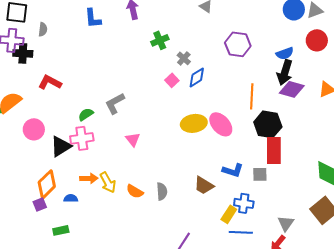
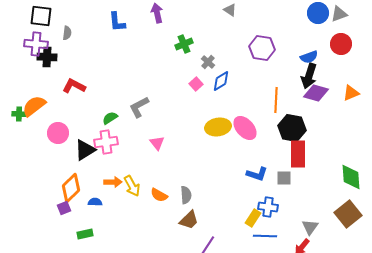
brown trapezoid: (204, 185) -> (189, 220), moved, turned -75

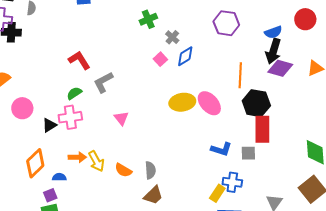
red L-shape: (74, 86) -> (79, 60), moved, turned 30
black triangle: (85, 150) -> (49, 125), size x0.7
purple square: (64, 208) -> (50, 195), moved

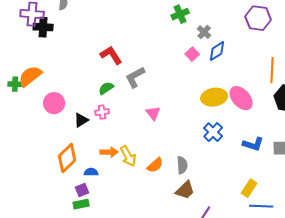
pink cross: (70, 117) -> (102, 112), size x0.6
orange semicircle: (123, 170) -> (155, 165), turned -72
blue cross: (232, 182) -> (213, 132), moved, turned 36

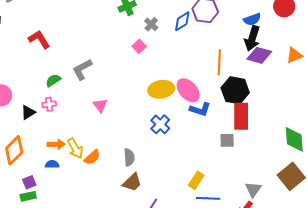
blue diamond: (217, 51) -> (182, 21), moved
red L-shape: (111, 55) -> (39, 39), moved
blue L-shape: (253, 144) -> (200, 109), moved
orange semicircle: (155, 165) -> (92, 157), moved
blue semicircle: (91, 172) -> (52, 164), moved

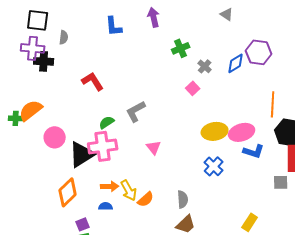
pink ellipse: (188, 90) -> (242, 132), turned -65
pink cross: (49, 104) -> (103, 146), size x2.0
black triangle: (28, 112) -> (82, 154), size x1.8

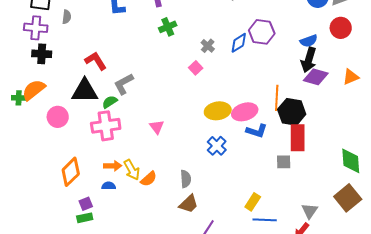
green cross: (181, 48) -> (168, 27), moved
black cross: (44, 61) -> (42, 54), moved
orange line: (273, 104) -> (277, 98), moved
gray L-shape: (136, 111) -> (124, 84), moved
black triangle: (82, 154) -> (85, 91), moved, turned 32

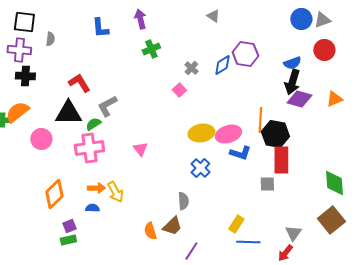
orange semicircle: (149, 179) -> (150, 231), moved, turned 114
gray semicircle: (186, 179) -> (183, 201), moved

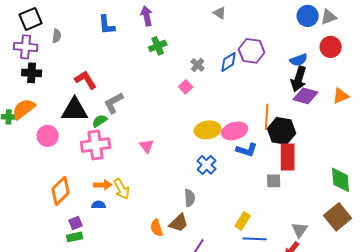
black square: (24, 22) -> (31, 19), turned -30

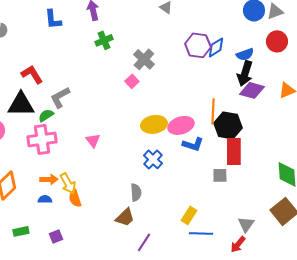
blue diamond: (229, 62) -> (216, 47), moved
gray cross: (198, 65) -> (144, 59), size x1.5
purple square: (76, 223) -> (56, 236), moved
orange semicircle: (157, 228) -> (75, 198), moved

